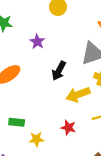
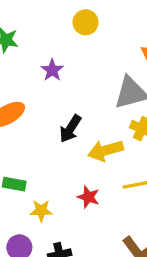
black arrow: (59, 71) -> (70, 129), moved

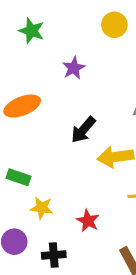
red star: (88, 197) -> (88, 221), moved

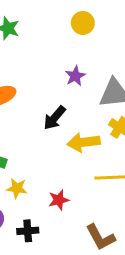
purple star: (74, 68) -> (75, 76), moved
red star: (88, 221) -> (59, 200), turned 30

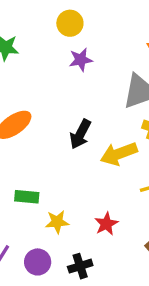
yellow circle: (83, 23) -> (70, 23), moved
purple star: (75, 76) -> (81, 60), moved, turned 30

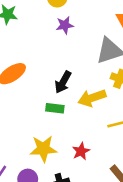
green rectangle: (27, 197) -> (55, 108), moved
yellow star: (57, 222) -> (43, 149), size x1.5

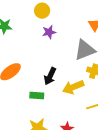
green rectangle: (55, 108) -> (37, 95), moved

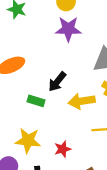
purple star: (49, 32) -> (68, 29), size x1.5

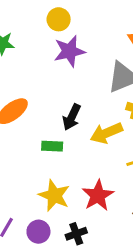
yellow star: (28, 140) -> (54, 195), turned 30
red star: (63, 149) -> (98, 195), size x1.5

